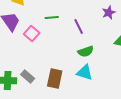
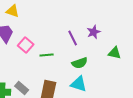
purple star: (109, 12) -> (94, 32), moved
green line: (52, 18) -> (47, 55), moved

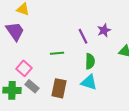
pink square: (26, 45) -> (24, 68), moved
green semicircle: (80, 63) -> (90, 61), turned -70

